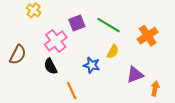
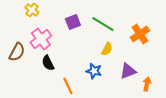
pink cross: (56, 41) -> (41, 39), moved
blue star: (92, 65) -> (94, 71), moved

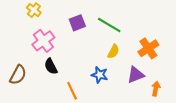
orange cross: (140, 34) -> (148, 48), moved
brown semicircle: (17, 52) -> (18, 75), moved

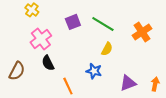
orange cross: (148, 48) -> (142, 32), moved
purple triangle: (136, 75) -> (128, 83), moved
orange arrow: (156, 89) -> (155, 84), moved

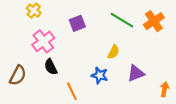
green line: (103, 24) -> (122, 20), moved
orange cross: (142, 32) -> (154, 21), moved
purple triangle: (128, 83) -> (136, 73), moved

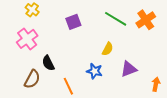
pink cross: (43, 41) -> (27, 39), moved
brown semicircle: (18, 75) -> (32, 79), moved

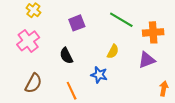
orange cross: (146, 20) -> (153, 32), moved, turned 30
black semicircle: (48, 63) -> (66, 56), moved
purple triangle: (129, 69) -> (147, 60), moved

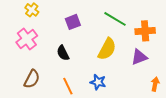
yellow semicircle: (113, 52) -> (107, 49), size x1.6
blue star: (99, 75) -> (98, 82), moved

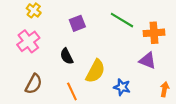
yellow semicircle: (107, 49) -> (95, 71), moved
purple triangle: (139, 57) -> (148, 61), turned 42
blue star: (98, 82) -> (122, 87), moved

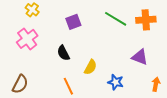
orange cross: (154, 33) -> (146, 20), moved
yellow semicircle: (95, 71) -> (90, 67), size x0.7
brown semicircle: (34, 84) -> (20, 84), moved

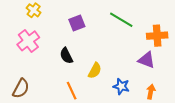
orange cross: (146, 20) -> (157, 36), moved
orange arrow: (156, 84) -> (151, 92), moved

